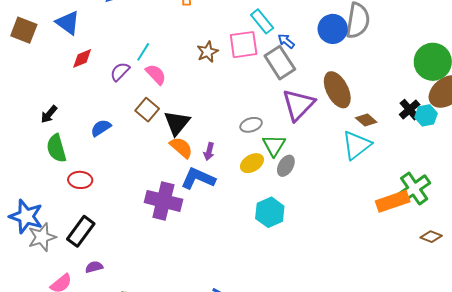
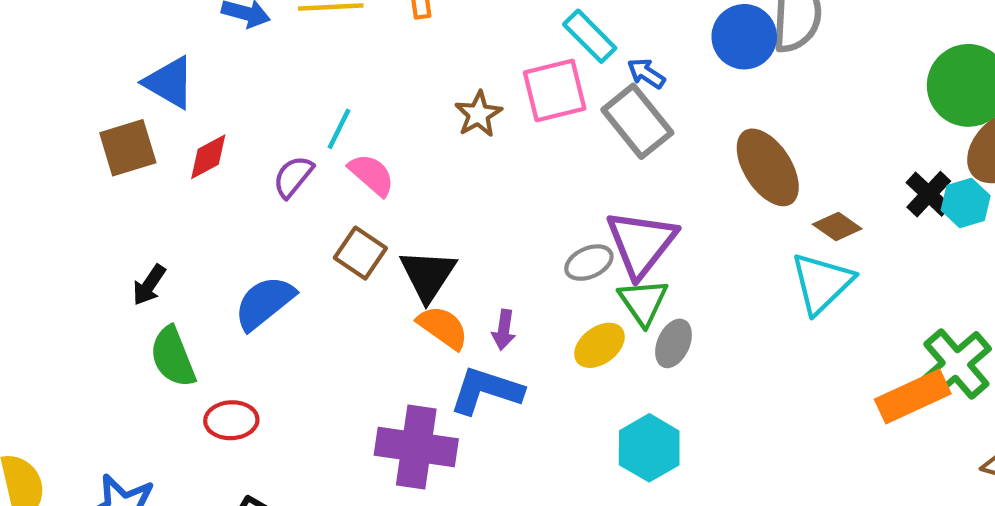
brown square: (24, 30) -> (128, 148), moved, turned -32
purple triangle: (298, 105) -> (641, 243), moved
blue semicircle: (101, 128) -> (264, 303), size x1.4

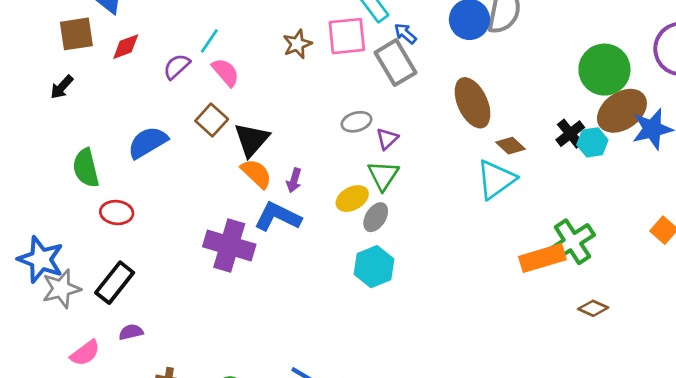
purple triangle: (641, 243) -> (387, 139), size x0.5
gray ellipse: (589, 263) -> (356, 122), moved
black arrow: (149, 285) -> (62, 87), moved
gray ellipse: (674, 343) -> (376, 217), moved

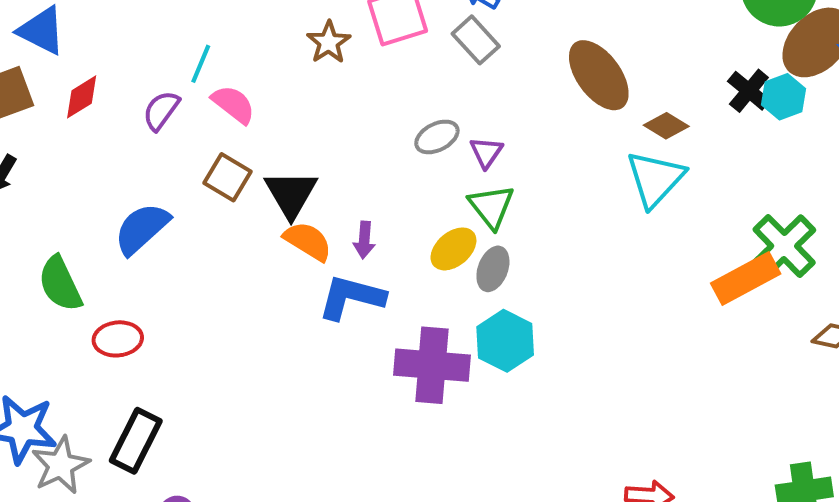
gray rectangle: (395, 63) -> (476, 40), size x0.7
purple cross: (229, 246) -> (432, 365), moved

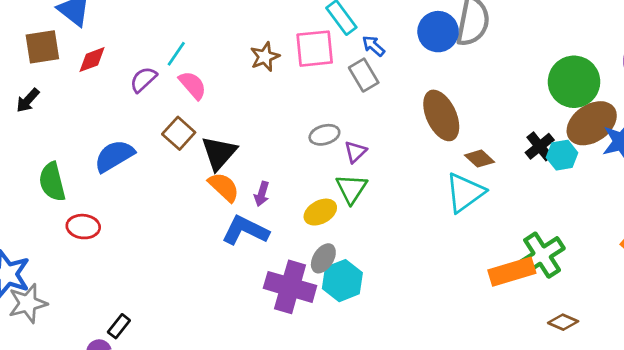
gray ellipse: (493, 269) -> (323, 258), moved
black rectangle: (136, 441) -> (119, 326), moved, size x0.6

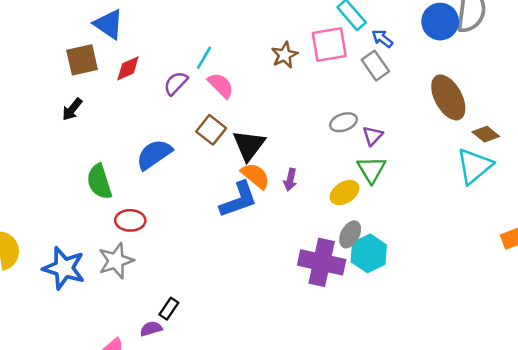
blue L-shape: (245, 230) -> (239, 200), moved, turned 138
gray star: (28, 303) -> (116, 261), moved

